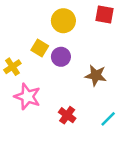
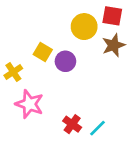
yellow circle: (63, 21) -> (84, 27), moved
brown star: (96, 75) -> (114, 45), moved, turned -30
cyan line: (108, 119) -> (97, 128), moved

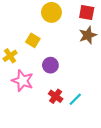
yellow circle: (84, 27) -> (51, 12), moved
purple circle: (65, 61) -> (50, 65), moved

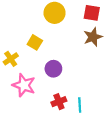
red cross: (56, 96) -> (59, 102), turned 32
cyan line: (75, 99) -> (80, 105), turned -48

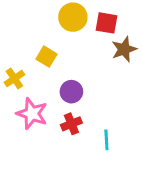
red square: (92, 13) -> (106, 23), moved
red cross: (59, 102) -> (71, 124), moved

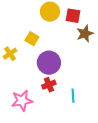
purple circle: (71, 92) -> (49, 63), size x1.5
pink star: (32, 114) -> (22, 101), moved, turned -30

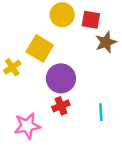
yellow square: (32, 39) -> (40, 48), size x1.5
cyan line: (73, 96) -> (101, 112), moved

